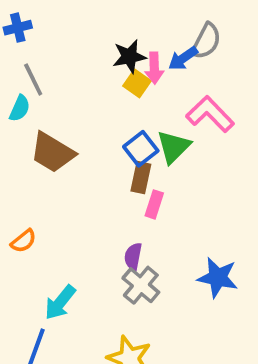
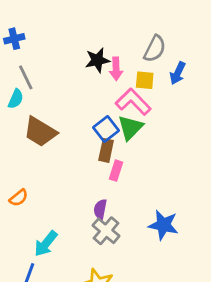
blue arrow: (183, 58) -> (178, 73), moved, turned -30
yellow square: (137, 83) -> (145, 80), moved, turned -30
pink L-shape: (210, 114) -> (133, 102), moved

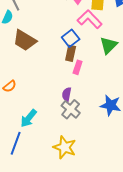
green triangle: (130, 128) -> (109, 45), moved

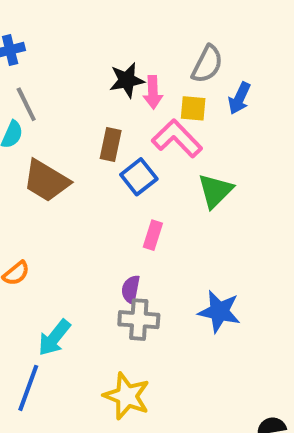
brown rectangle: (71, 53) -> (111, 145), moved
gray cross: (71, 109) -> (139, 320), turned -36

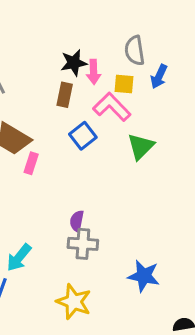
gray semicircle: (207, 64) -> (135, 51), turned 144
brown rectangle: (111, 145) -> (65, 95), moved
pink rectangle: (153, 235) -> (31, 163), moved
blue star: (219, 312) -> (144, 276), moved

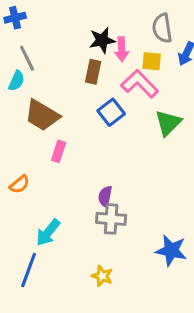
pink rectangle: (31, 163) -> (59, 151), moved
yellow star: (74, 302) -> (102, 276), size x0.6

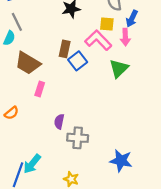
pink arrow: (122, 49) -> (125, 37), moved
brown rectangle: (93, 72) -> (65, 49), moved
purple semicircle: (105, 196) -> (59, 122), moved
cyan arrow: (48, 232) -> (32, 164), moved

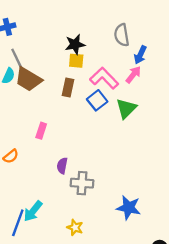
yellow square: (107, 24) -> (76, 61), moved
pink arrow: (125, 37) -> (133, 75), turned -140
blue square: (78, 61) -> (97, 100), moved
brown trapezoid: (28, 63) -> (28, 79), moved

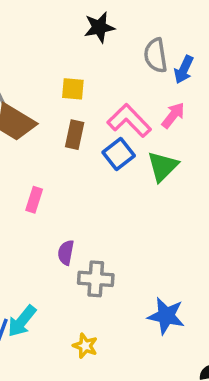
black star: (75, 44) -> (99, 27), moved
blue arrow: (140, 55) -> (184, 70), moved
yellow square: (76, 61) -> (73, 89), moved

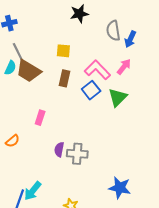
gray cross: (96, 279) -> (77, 154), moved

